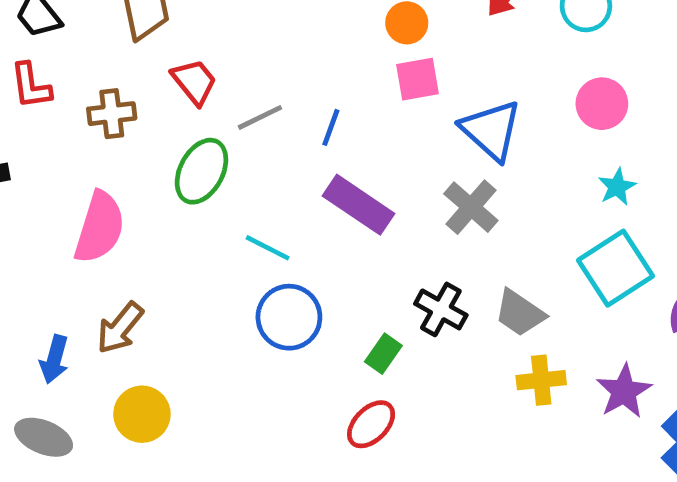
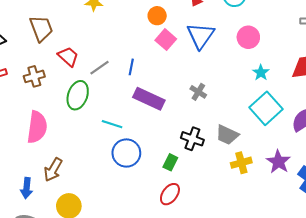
pink square: (418, 79) -> (166, 40), turned -30
blue triangle: (491, 130) -> (201, 36), moved, turned 32
gray cross: (471, 207) -> (198, 92), size x0.7

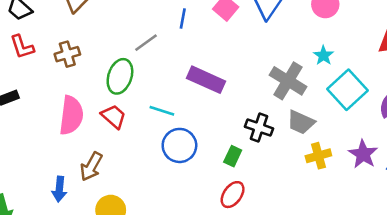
red trapezoid: (68, 57) -> (114, 116), moved
blue line: (131, 67) -> (183, 18), moved
cyan star: (261, 73) -> (323, 55), moved
gray cross: (198, 92) -> (288, 81), moved, size x1.8

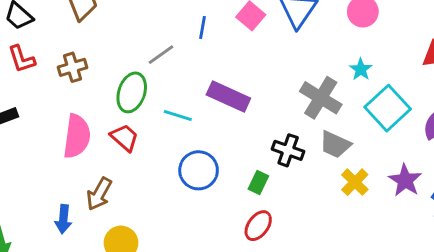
cyan line: (162, 111) -> (178, 115), moved
yellow cross: (318, 156) -> (355, 182), turned -30

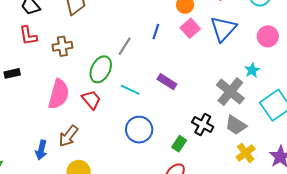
gray line: (161, 55) -> (125, 46), turned -30
cyan star: (361, 69) -> (252, 70), moved
purple rectangle: (228, 96) -> (167, 82), size x0.7

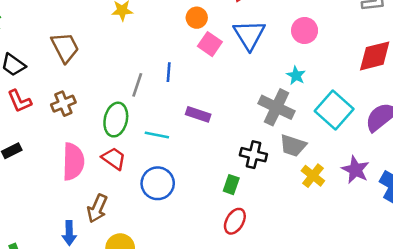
blue line: (156, 32) -> (169, 72), moved
blue circle: (139, 130) -> (158, 183), moved

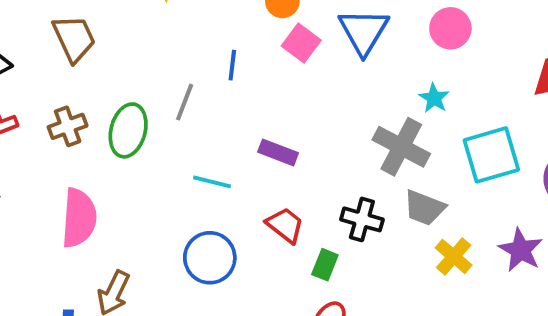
blue line: (169, 72) -> (232, 65), moved
cyan square: (334, 110) -> (491, 155), turned 30
green ellipse: (116, 120) -> (128, 130), moved
red trapezoid: (114, 158) -> (285, 225), moved

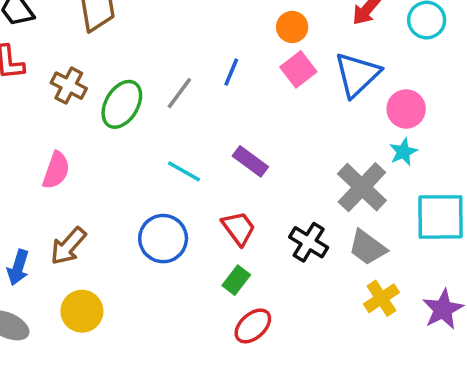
pink circle: (450, 28) -> (406, 109), moved
brown cross: (68, 126) -> (69, 86), turned 32
pink semicircle: (79, 218) -> (56, 170), size x0.7
green rectangle: (325, 265) -> (236, 280), moved

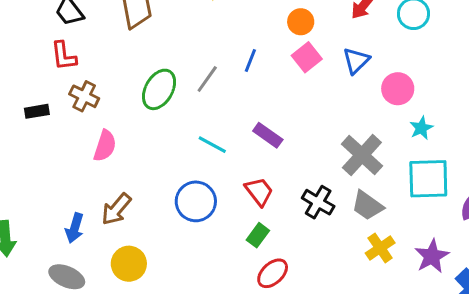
blue triangle: (357, 75) -> (356, 61), size x0.7
brown cross: (69, 86) -> (84, 96), moved
cyan star: (403, 152) -> (421, 128), moved

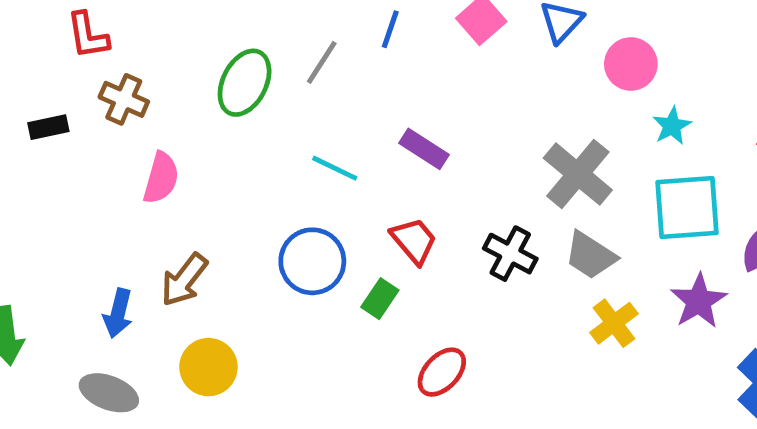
green rectangle: (258, 235) -> (380, 299), moved
purple star: (432, 256) -> (699, 301), moved

